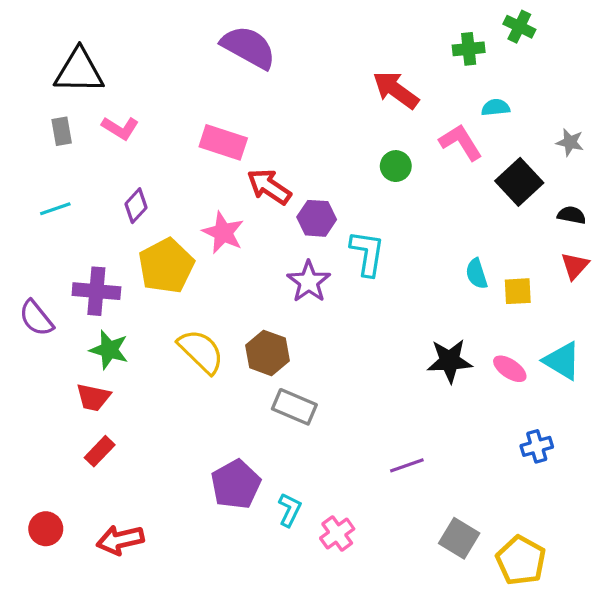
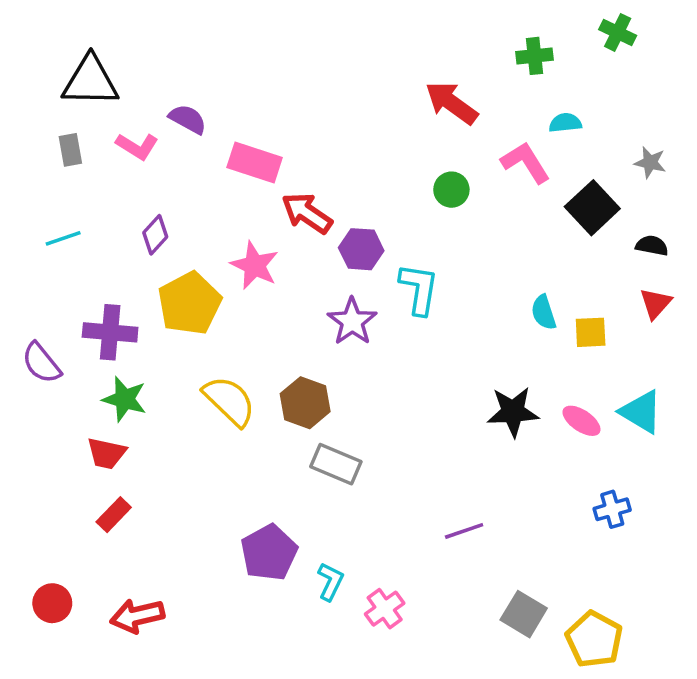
green cross: (519, 27) -> (618, 32), moved
purple semicircle: (248, 47) -> (188, 119), moved, size x0.6

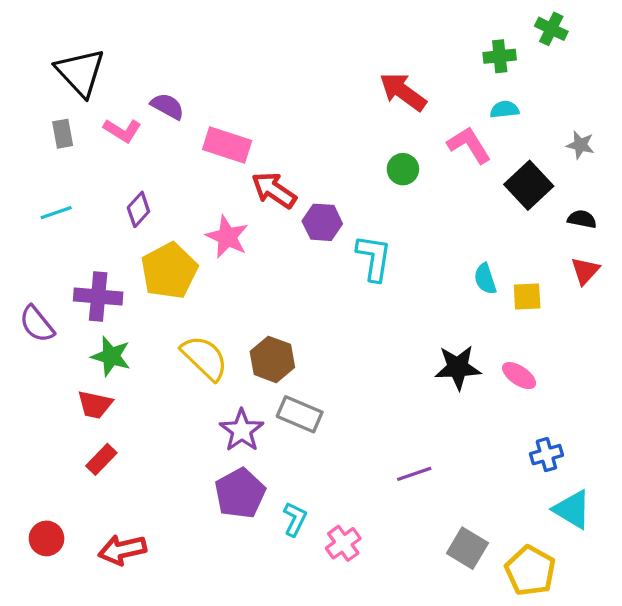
green cross: (535, 56) -> (500, 56), moved
black triangle: (90, 81) -> (80, 72), turned 46
purple star: (352, 321) -> (242, 430), moved
cyan triangle: (641, 412) -> (572, 509), moved

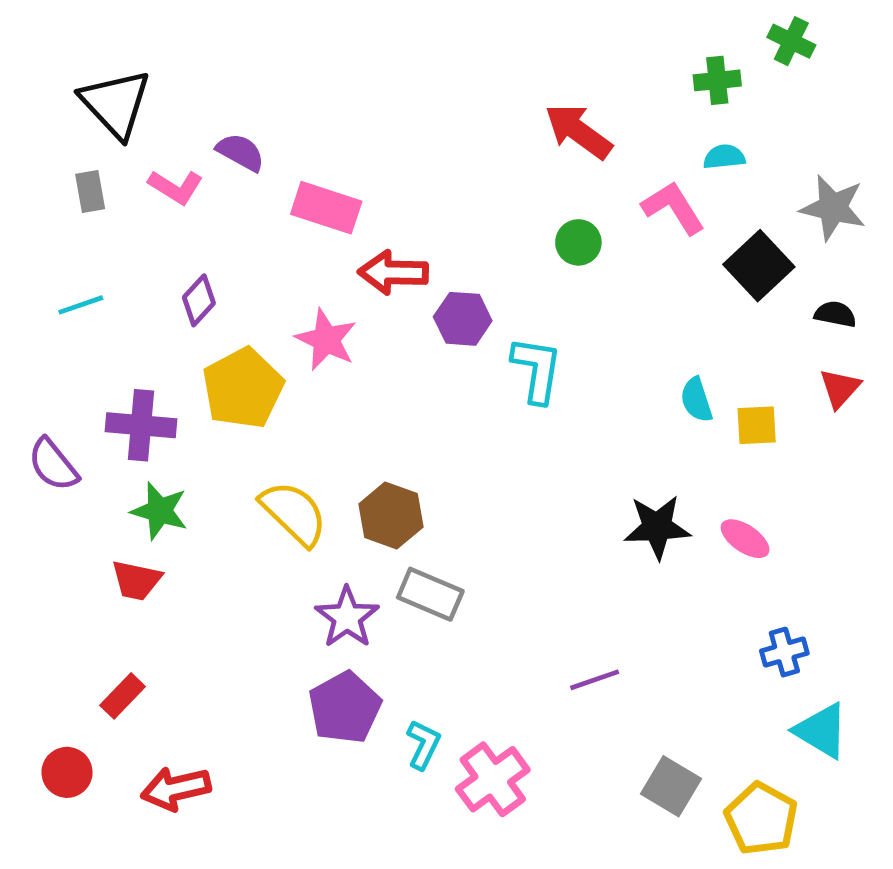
gray star: (580, 145) -> (833, 208), size x1.6
red arrow: (274, 190) -> (393, 273), turned -33
red rectangle: (101, 459) -> (123, 696), moved
pink cross: (343, 543) -> (493, 779), size x1.4

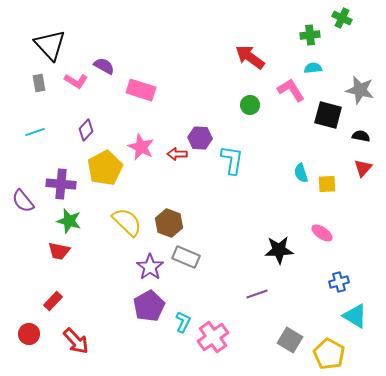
black square: (759, 266) -> (328, 115), turned -32
red arrow: (393, 273) -> (177, 154), moved, size x0.7
black star: (657, 527) -> (279, 250), moved
red arrow: (176, 789) -> (76, 341), turned -120

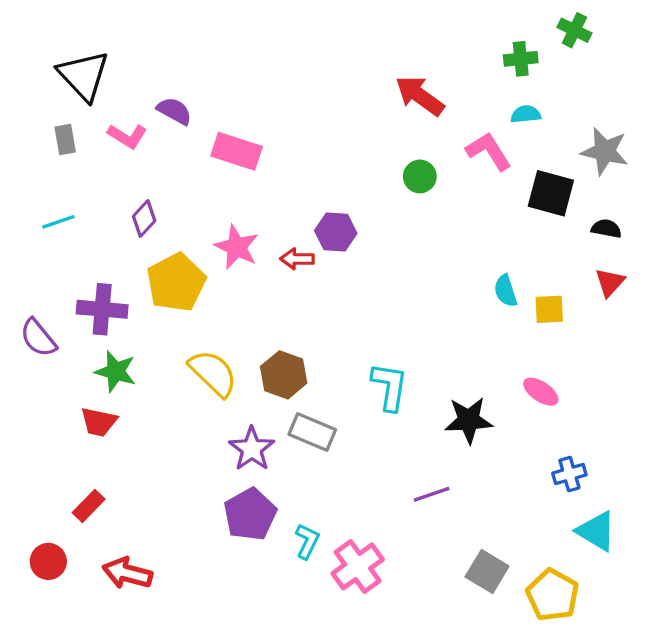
cyan L-shape: (232, 160) -> (390, 387), moved
red arrow: (76, 341) -> (127, 573), turned 148

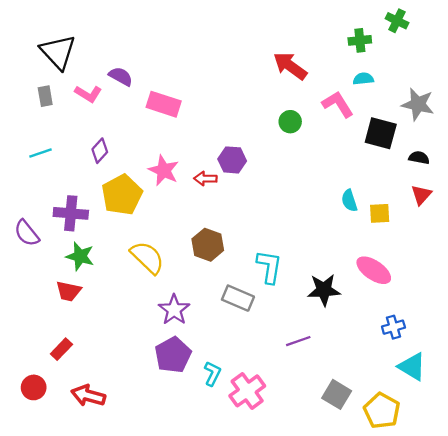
brown hexagon: (284, 375) -> (208, 245), moved
pink ellipse: (541, 392) -> (374, 270), size x1.4
gray rectangle: (312, 432) -> (238, 298), moved

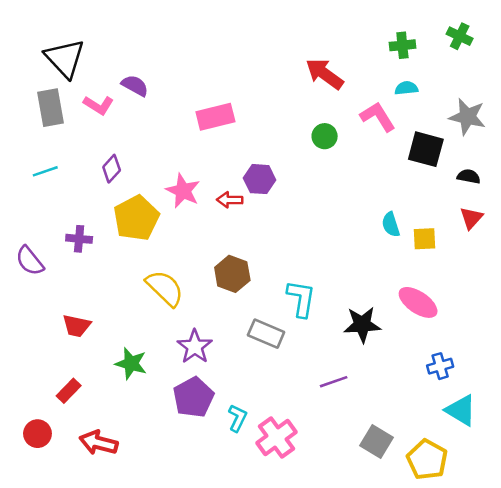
green cross: (397, 21) -> (460, 36), moved
gray rectangle: (45, 96) -> (50, 108), size x1.6
pink rectangle: (164, 104) -> (215, 117), moved, turned -32
purple cross: (71, 213) -> (79, 239), size x0.7
green star: (80, 256) -> (131, 363), moved

